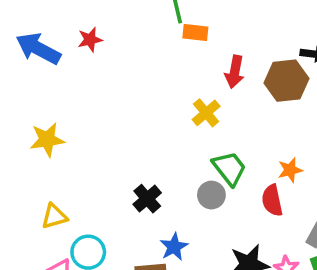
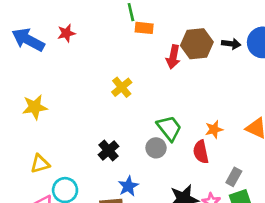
brown hexagon: (286, 81) -> (197, 44), moved
yellow cross: (206, 113) -> (122, 87), moved

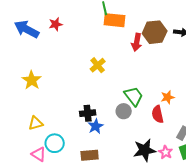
orange rectangle: (144, 28) -> (115, 20), size x1.5
yellow star: (35, 107) -> (32, 80), turned -30
black cross: (109, 151) -> (88, 113), turned 35
blue star: (128, 186) -> (96, 126), moved

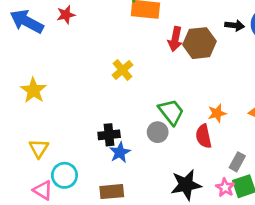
brown hexagon: (155, 32) -> (199, 43), moved
yellow triangle: (36, 123) -> (39, 148), turned -42
pink star: (166, 152) -> (225, 187), moved

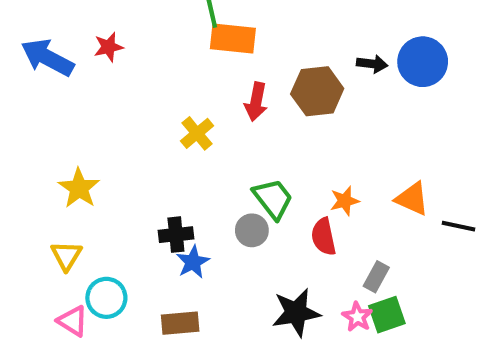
red arrow: (175, 39) -> (256, 102), moved
yellow star: (33, 90) -> (79, 188), moved

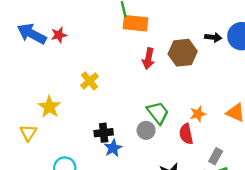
red star: (109, 47) -> (59, 35), moved
yellow cross: (197, 133) -> (90, 81), moved
yellow triangle: (66, 256) -> (28, 133), moved

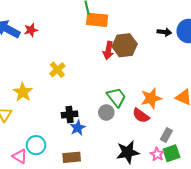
brown hexagon: (183, 53) -> (125, 45), moved
orange star: (198, 114) -> (151, 98), size x1.5
red semicircle: (186, 134) -> (141, 116), turned -42

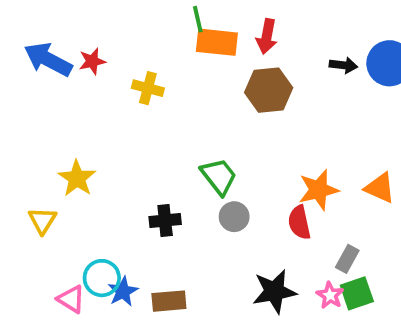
red arrow: (108, 50) -> (267, 36), moved
yellow cross: (57, 70) -> (148, 88), moved, turned -35
green trapezoid: (116, 97) -> (219, 176), moved
red semicircle: (141, 116) -> (299, 222), turned 42
blue star: (78, 128) -> (123, 291), moved

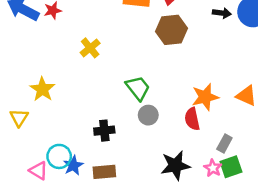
yellow cross: (148, 88) -> (90, 48), moved, turned 36
black cross: (165, 221) -> (104, 131), moved

